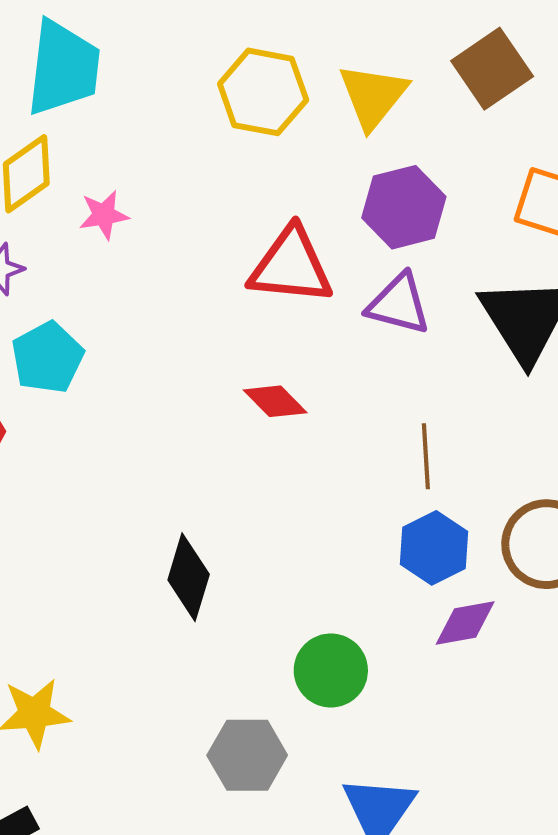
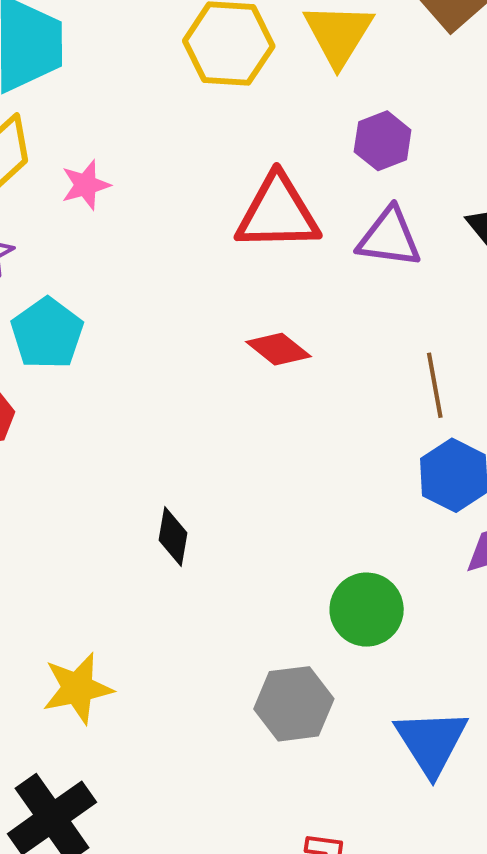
purple hexagon: (404, 207) -> (383, 141), size x0.7
black diamond: (189, 577) -> (173, 537), moved, size x0.7

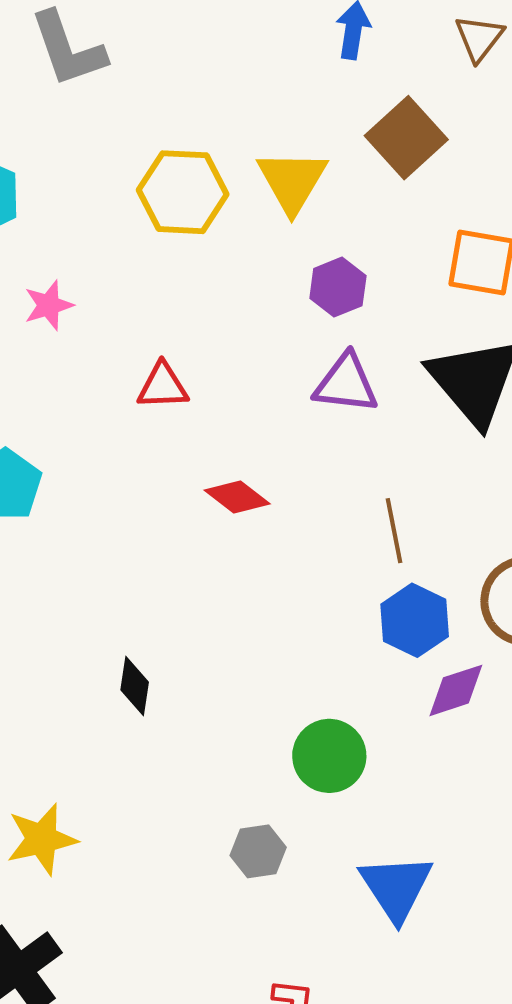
pink star: (86, 185) -> (49, 305), moved
red triangle: (278, 213) -> (163, 386), moved, size x0.6
gray hexagon: (294, 704) -> (258, 851), size x0.7

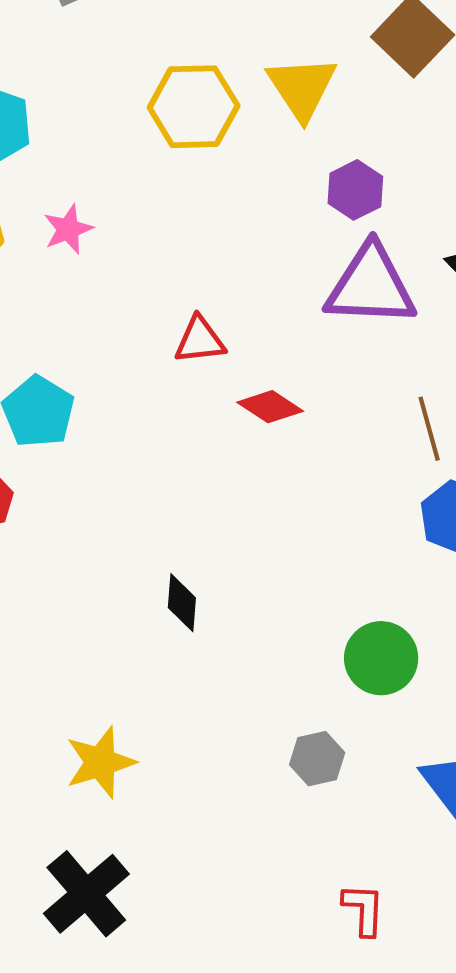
purple triangle: (346, 384) -> (371, 286), size x1.4
red triangle: (163, 386) -> (200, 340), moved

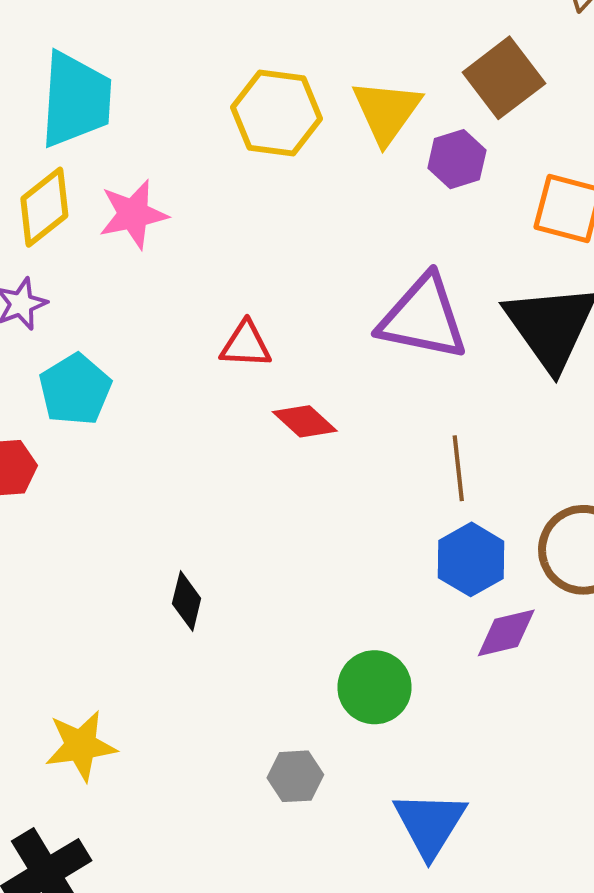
purple hexagon: (355, 190) -> (457, 159), moved
pink star: (68, 229) -> (133, 214), size x1.4

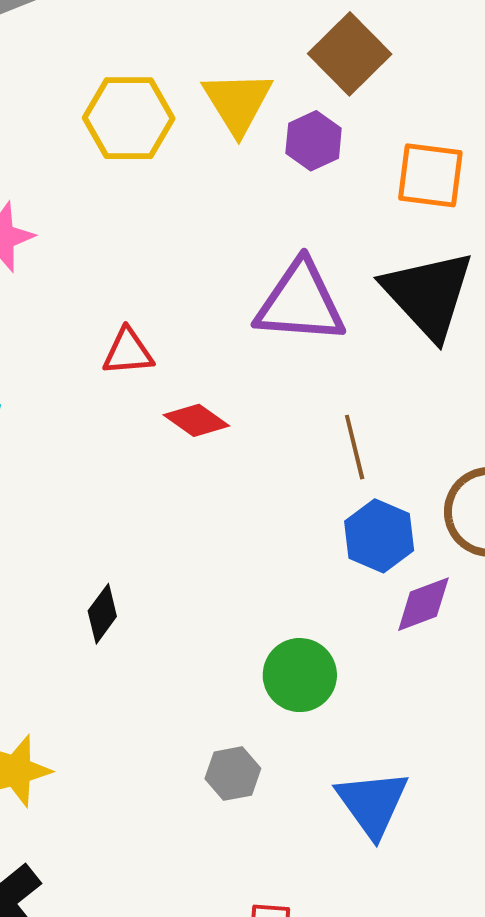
black diamond: (187, 601) -> (102, 614), turned 30

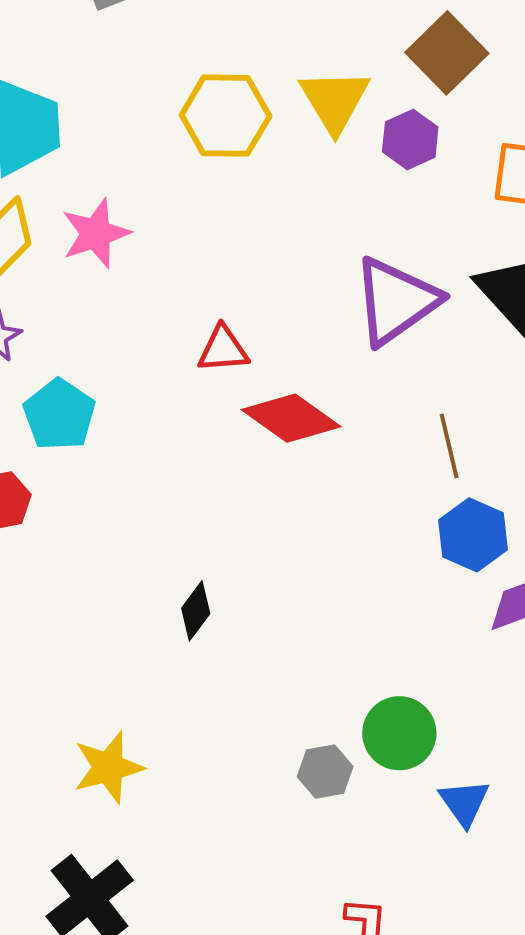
purple triangle: (300, 302) -> (396, 301), turned -40
red diamond: (196, 420) -> (291, 418), size x1.5
green circle: (300, 675) -> (399, 733), moved
blue triangle: (372, 803) -> (464, 803), size x0.7

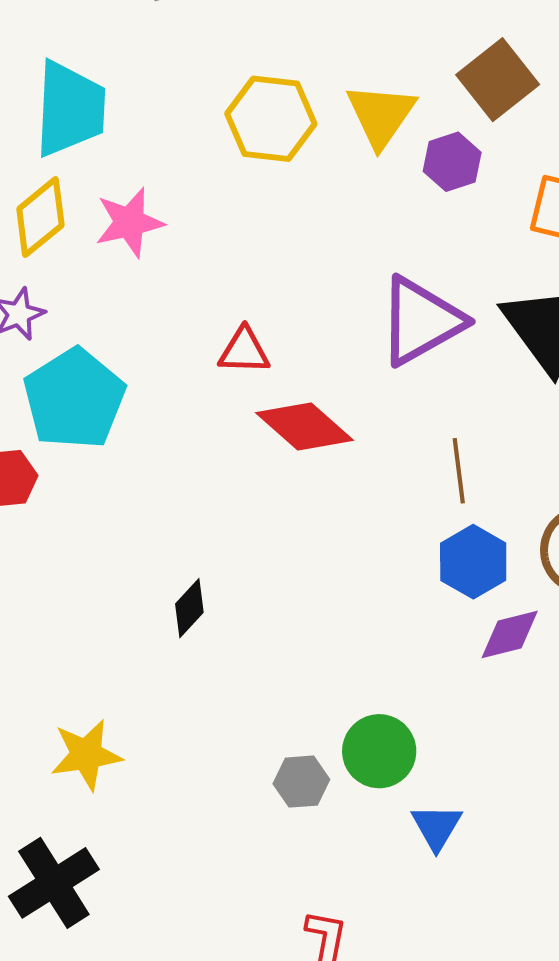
cyan pentagon: (59, 415) -> (74, 399), size x1.4

